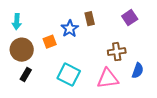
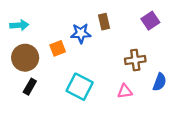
cyan arrow: (17, 22) -> (19, 25), turned -98
blue star: (70, 29) -> (81, 33), turned 30
pink triangle: (108, 79) -> (125, 91), size x0.6

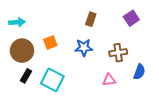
brown rectangle: (104, 22) -> (91, 19), turned 32
blue star: (81, 33) -> (84, 48), moved
cyan square: (80, 87) -> (52, 80), moved

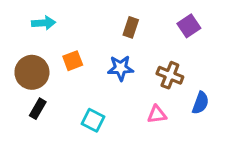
cyan arrow: (17, 22) -> (44, 23), moved
brown cross: (118, 53) -> (170, 75), turned 30
cyan square: (52, 80) -> (93, 120), moved, size x0.7

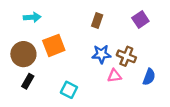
orange square: (73, 61) -> (54, 45), size x1.5
blue star: (121, 68) -> (101, 54), moved
pink triangle: (157, 114) -> (114, 76), moved

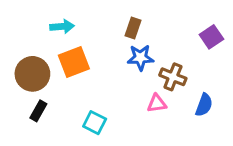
cyan arrow: (32, 17) -> (62, 27), moved
purple square: (140, 19) -> (211, 37), moved
blue star: (101, 54) -> (140, 58), moved

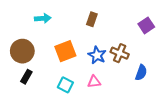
blue star: (140, 58) -> (97, 55), moved, turned 30
orange square: (74, 62) -> (65, 51), moved
pink triangle: (157, 103) -> (94, 82), moved

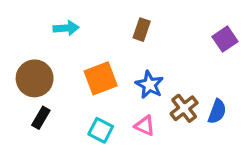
brown cross: (120, 53) -> (184, 108), moved, turned 30
pink triangle: (94, 82) -> (145, 126), turned 32

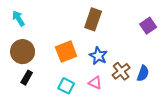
cyan arrow: (66, 28) -> (18, 18), moved, turned -119
brown rectangle: (142, 30) -> (93, 19), size x1.5

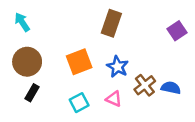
blue semicircle: (143, 73) -> (171, 88), turned -98
cyan square: (66, 86) -> (79, 103), turned 35

